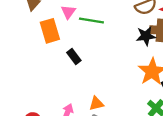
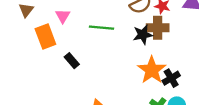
green line: (91, 20) -> (102, 28), moved

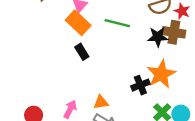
orange rectangle: (45, 37) -> (78, 23), moved, turned -35
black cross: (171, 78) -> (140, 85), moved

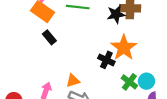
black cross: (140, 85) -> (106, 60), turned -35

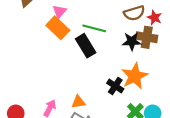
black rectangle: (49, 37) -> (86, 46), moved, size x1.5

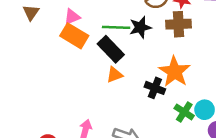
pink triangle: (59, 11) -> (72, 17), turned 40
black star: (132, 41) -> (140, 27), moved
orange triangle: (78, 102) -> (115, 75), moved

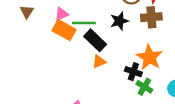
green line: (116, 27) -> (84, 23), moved
green cross: (184, 112) -> (144, 87), moved

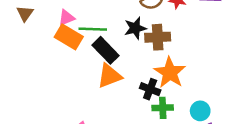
brown cross: (151, 17) -> (158, 37), moved
orange triangle: (99, 62) -> (109, 76), size x1.5
green cross: (144, 87) -> (163, 108), turned -35

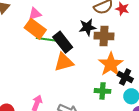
green line: (93, 29) -> (47, 39), moved
black cross: (150, 89) -> (125, 77), moved

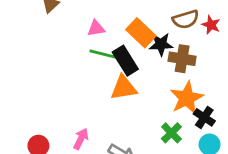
pink triangle: (35, 14) -> (96, 28), moved
orange rectangle: (35, 29) -> (141, 33), moved
green cross: (103, 91) -> (171, 133), turned 35

